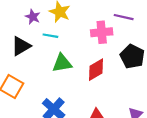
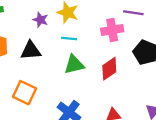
cyan line: (50, 36) -> (69, 39), moved
black triangle: (21, 46) -> (31, 50), turned 30

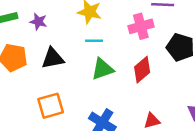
purple star: (41, 20) -> (38, 22), moved
orange square: (25, 93) -> (51, 106), turned -35

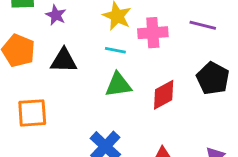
pink cross: (141, 26) -> (153, 33), moved
orange square: (51, 106) -> (32, 113), moved

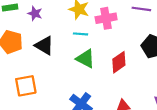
black triangle: (64, 61) -> (44, 46), turned 36
green triangle: (118, 85) -> (85, 59), turned 42

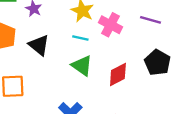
pink cross: (106, 18) -> (111, 25), turned 30

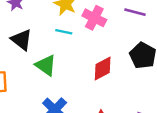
green triangle: (82, 66) -> (46, 65), moved

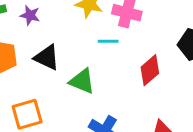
cyan line: (64, 32) -> (108, 41), moved

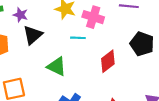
black triangle: (47, 57) -> (33, 35), moved, turned 50

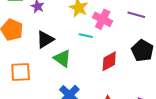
black triangle: (33, 35) -> (45, 39), moved

